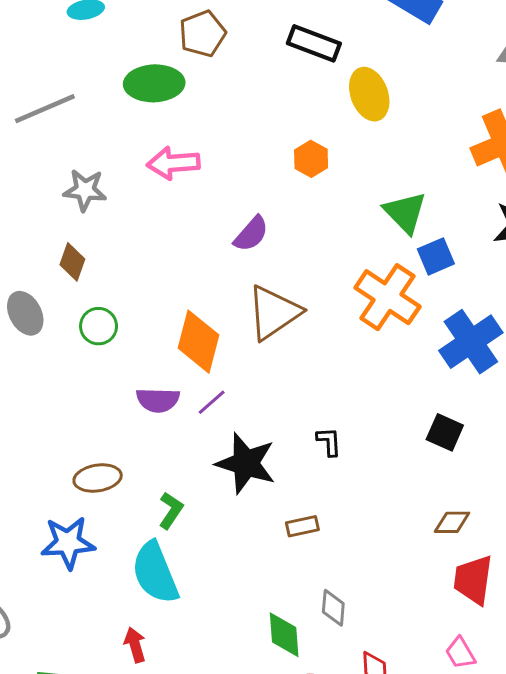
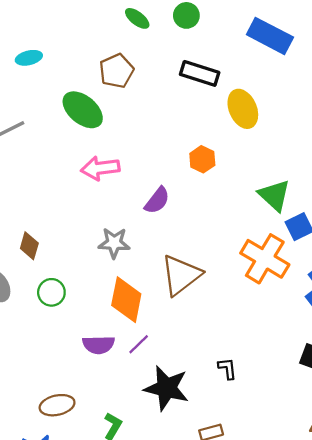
green ellipse: (154, 83) -> (83, 110), turned 45
gray star: (85, 190) -> (114, 243), moved
purple semicircle: (251, 234) -> (157, 200), moved

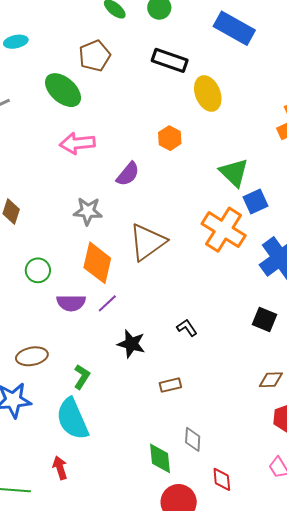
green circle: (51, 292) -> (38, 270), moved
black L-shape: (227, 369) -> (187, 328), turned -30
black star: (167, 388) -> (131, 344), size x0.7

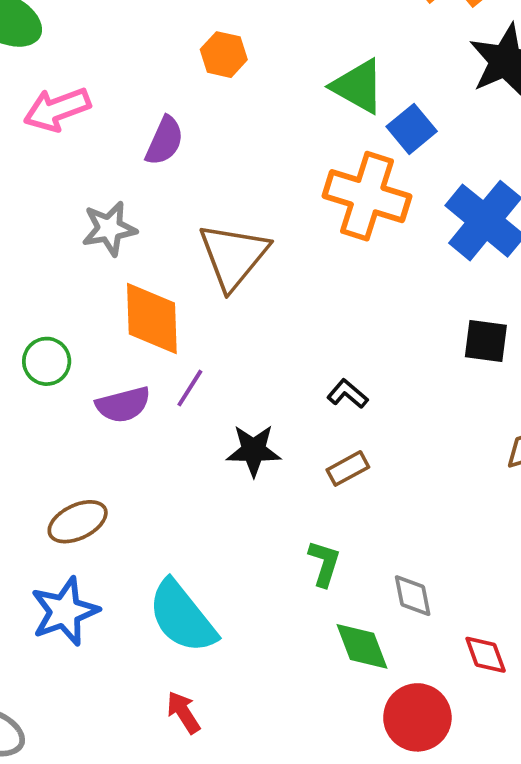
green L-shape: (82, 377) -> (324, 563), moved
brown rectangle: (170, 385) -> (348, 468), moved

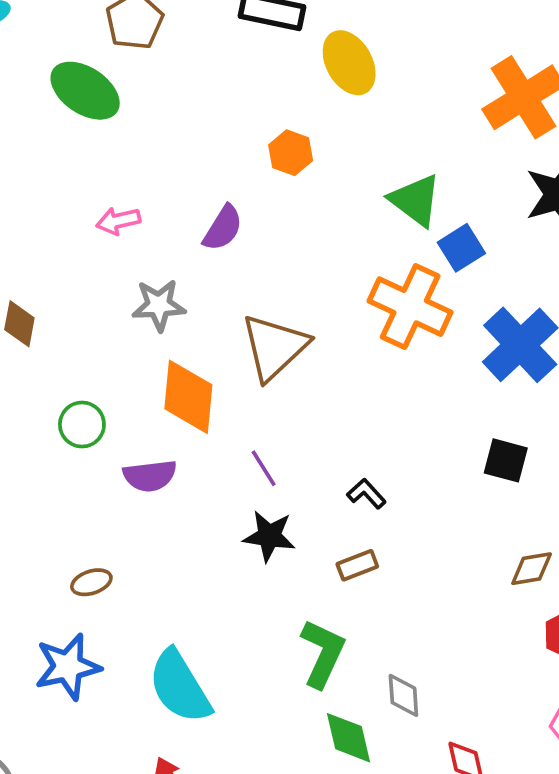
pink arrow: (57, 109) -> (118, 221), moved, size x0.7
purple line: (190, 388) -> (264, 468), moved, turned -72
brown ellipse: (78, 522) -> (91, 582), size x0.7
green L-shape: (324, 563) -> (323, 653), size x1.5

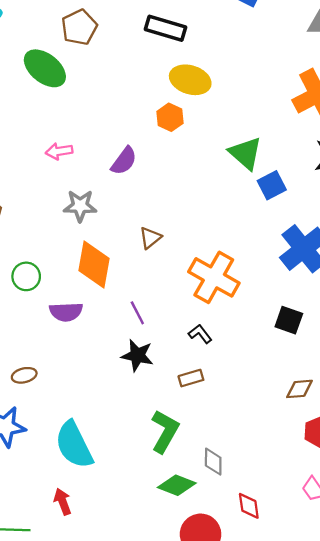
yellow ellipse: (349, 63) -> (190, 80), moved, turned -48
orange cross: (410, 307) -> (214, 277), moved
brown triangle: (274, 347) -> (150, 238), size x0.5
green diamond: (348, 738) -> (177, 485), turned -60

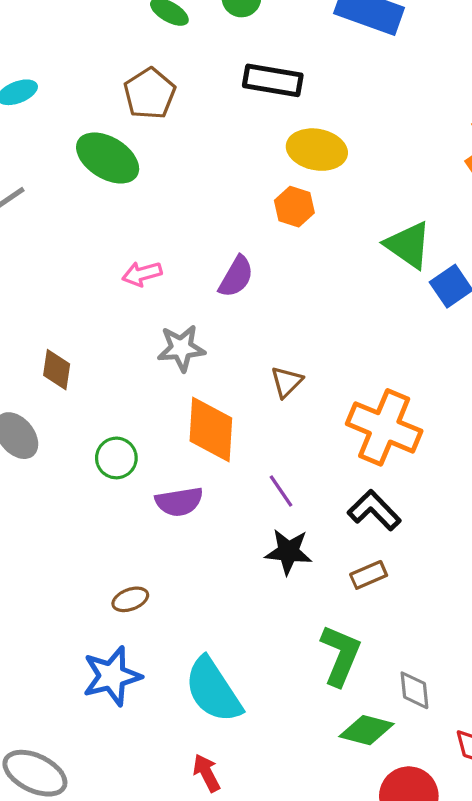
black L-shape: (200, 334) -> (374, 510), size x1.5

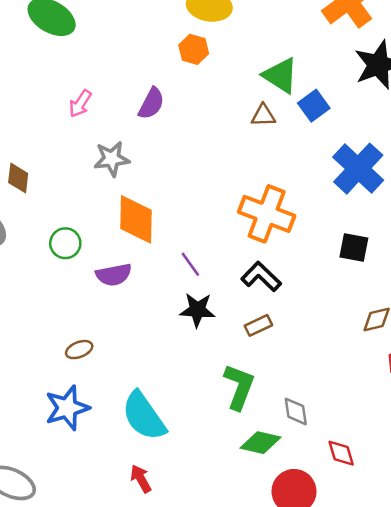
pink arrow: (142, 274) -> (80, 104), turned -40
brown triangle: (287, 382) -> (263, 115), moved, turned 45

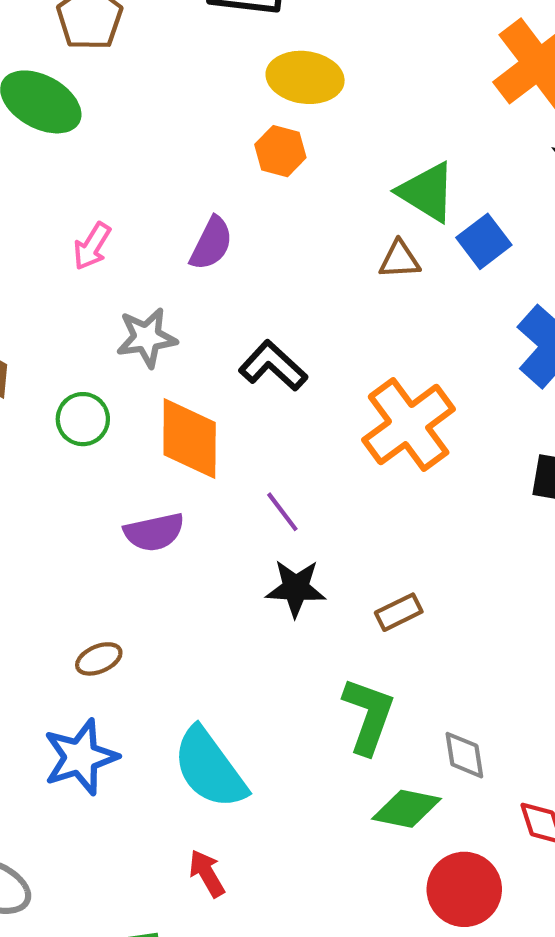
orange cross: (267, 214) -> (409, 425), turned 34
green circle: (65, 243) -> (83, 419), moved
black L-shape: (261, 277) -> (273, 366), moved

